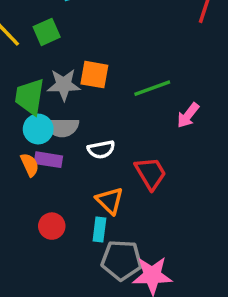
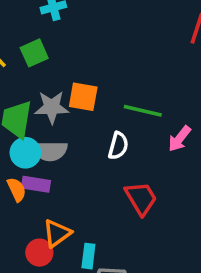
green line: (152, 88) -> (143, 111), turned 33
white semicircle: (101, 149) -> (118, 146), moved, turned -64
orange triangle: (110, 201) -> (57, 233), moved, turned 40

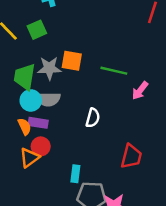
white semicircle: (118, 146) -> (93, 118), moved
red trapezoid: (141, 198) -> (131, 156), moved, turned 45
orange triangle: (57, 233) -> (29, 158), moved
red circle: (39, 253) -> (41, 146), moved

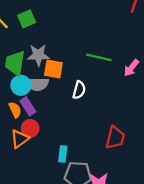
orange square: (72, 61) -> (53, 69), moved
pink arrow: (140, 91) -> (131, 68), moved
white semicircle: (93, 118) -> (79, 90), moved
purple rectangle: (38, 123) -> (28, 106), turned 48

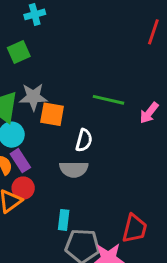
gray semicircle: (37, 84) -> (74, 169), moved
red trapezoid: (115, 138) -> (135, 229), moved

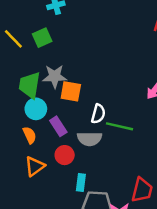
green line: (109, 100) -> (119, 126), moved
purple rectangle: (20, 161) -> (58, 126), moved
red circle: (23, 188) -> (65, 155), moved

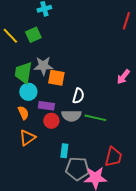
purple rectangle: (58, 126) -> (46, 106), turned -49
green line: (119, 126) -> (95, 118), moved
red circle: (65, 155) -> (51, 121), moved

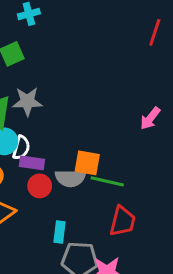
orange square: (56, 78) -> (87, 163), moved
white semicircle: (78, 96) -> (21, 148), moved
red trapezoid: (113, 157) -> (123, 221), moved

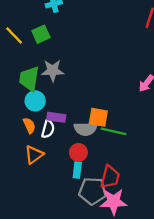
white semicircle: (21, 148) -> (48, 129), moved
red circle: (40, 186) -> (78, 152), moved
red trapezoid: (123, 221) -> (110, 177), moved

